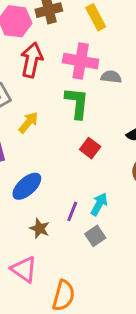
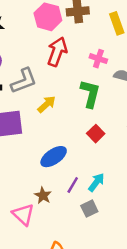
pink cross: (81, 61) -> (98, 59), size x0.6
blue ellipse: (27, 186) -> (54, 157), moved
pink triangle: (24, 269) -> (23, 214), moved

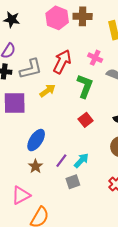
red arrow: (57, 52) -> (62, 62), moved
blue ellipse: (54, 157) -> (36, 140), moved, turned -30
pink triangle: (23, 214) -> (21, 195), moved, turned 42

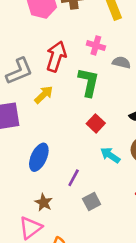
cyan arrow: (81, 161) -> (110, 155), moved, turned -91
brown star: (35, 166) -> (44, 202), moved

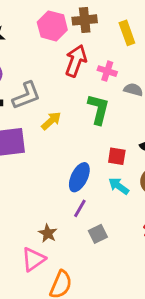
red arrow: (56, 56) -> (76, 61), moved
red square: (96, 123) -> (117, 156), moved, turned -36
blue ellipse: (39, 157) -> (79, 177), moved

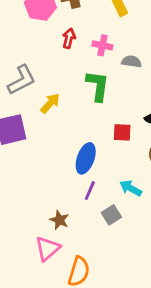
red arrow: (76, 61) -> (69, 38), size x0.6
cyan arrow: (119, 186) -> (131, 188), moved

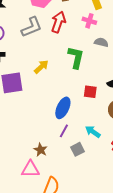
red arrow: (69, 38) -> (58, 22), size x1.5
pink cross: (102, 45) -> (89, 21), moved
gray L-shape: (22, 80) -> (32, 27), moved
pink triangle: (47, 249) -> (30, 169), turned 36

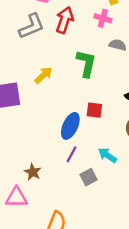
red square: (90, 92) -> (94, 110), moved
brown star: (41, 150) -> (33, 172), moved
pink triangle: (30, 169) -> (16, 197), moved

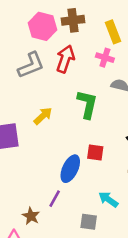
purple line: (72, 154) -> (55, 199), moved
gray square: (89, 177) -> (89, 222), turned 35

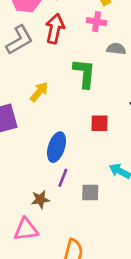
blue ellipse: (70, 169) -> (57, 147), moved
brown star: (31, 216) -> (40, 199), turned -30
gray square: (89, 222) -> (90, 193), moved

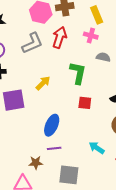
red square: (100, 123) -> (85, 103), moved
purple line: (63, 178) -> (54, 148), turned 56
gray square: (90, 193) -> (69, 175), moved, size x1.5

